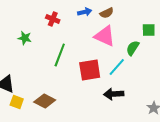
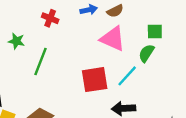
green square: (149, 30) -> (155, 31), moved
green line: (60, 55) -> (40, 62), moved

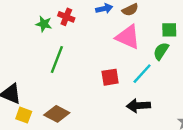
green star: (16, 41) -> (44, 24), moved
red square: (95, 80) -> (110, 77), size x0.7

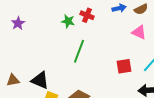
pink triangle: (128, 37) -> (139, 32), size x0.7

